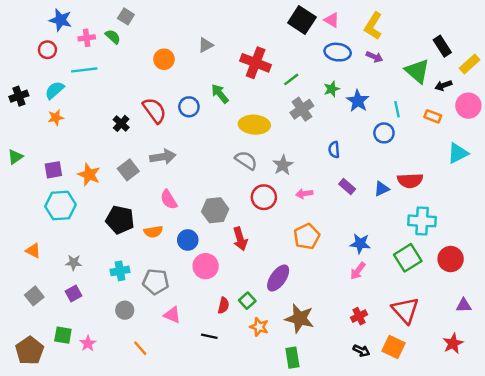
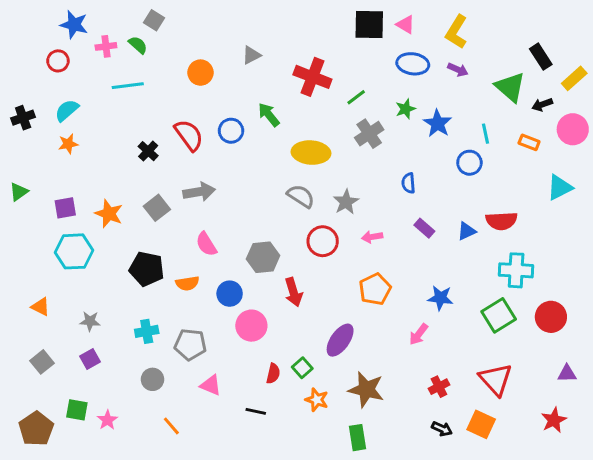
black square: (302, 20) -> (369, 25), turned -32
cyan line: (84, 70) -> (128, 86), moved
pink arrow: (358, 271) -> (419, 334), moved

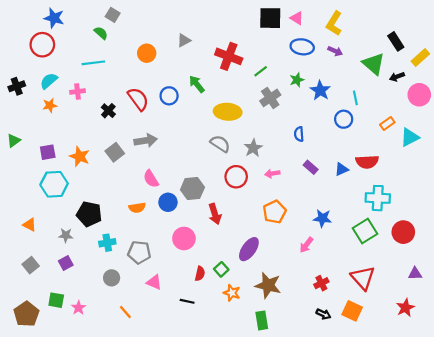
pink cross: (106, 46) -> (77, 92), moved
red circle: (58, 61) -> (42, 45), size x1.5
orange rectangle: (529, 142) -> (387, 123), moved, turned -56
black pentagon: (147, 269) -> (89, 214), moved
blue circle: (230, 294) -> (168, 202), moved

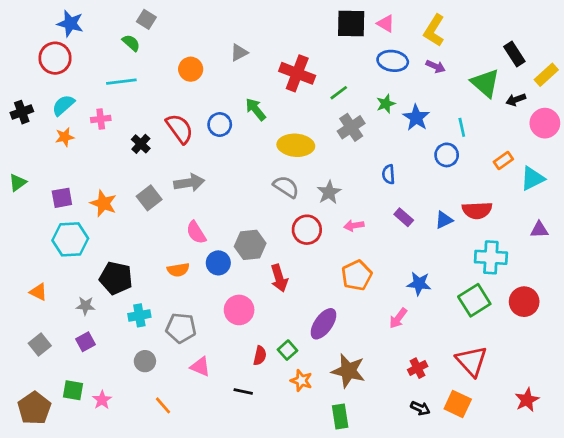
purple triangle: (415, 274) -> (539, 230), moved

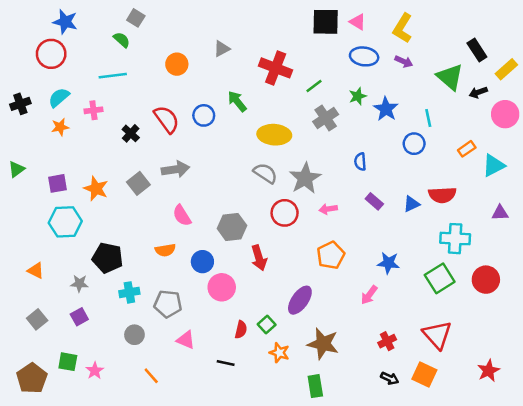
gray star: (329, 192) -> (305, 178), size x1.4
blue circle: (218, 263) -> (202, 262), moved

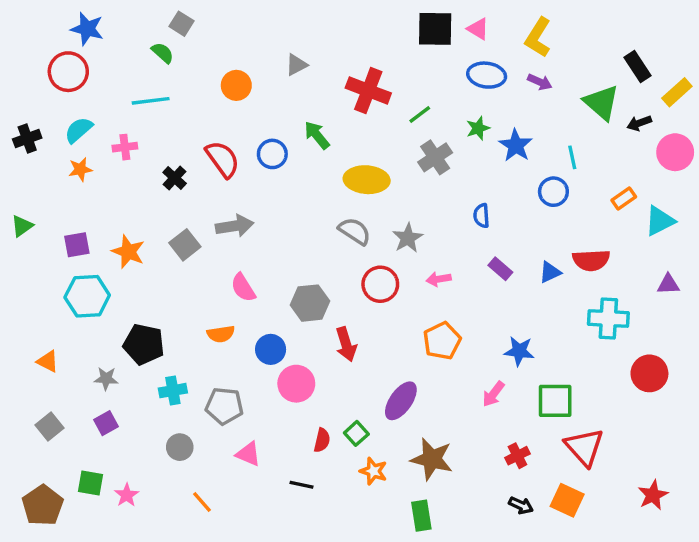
gray star: (305, 178) -> (408, 238), size x0.7
green square: (440, 278) -> (555, 401), moved, turned 32

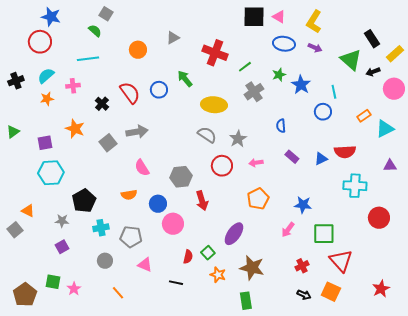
orange star: (128, 252) -> (75, 129), moved
black pentagon: (144, 344) -> (84, 201), turned 30
gray square: (49, 427) -> (15, 230), moved

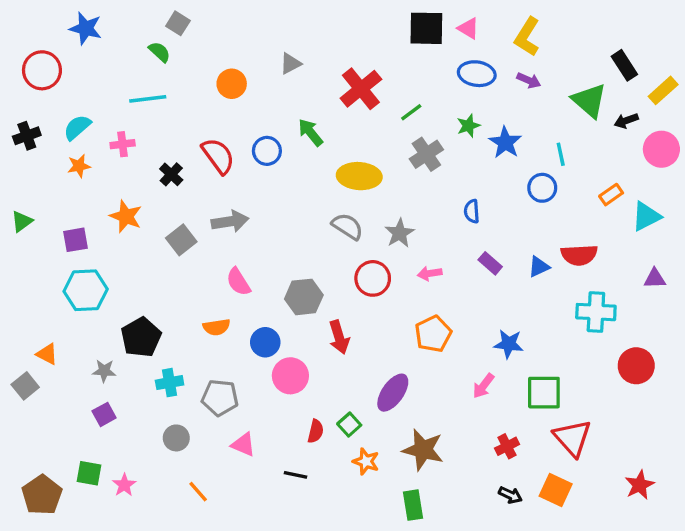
red circle: (40, 42) -> (42, 70), moved
red cross: (215, 53) -> (361, 89), turned 30

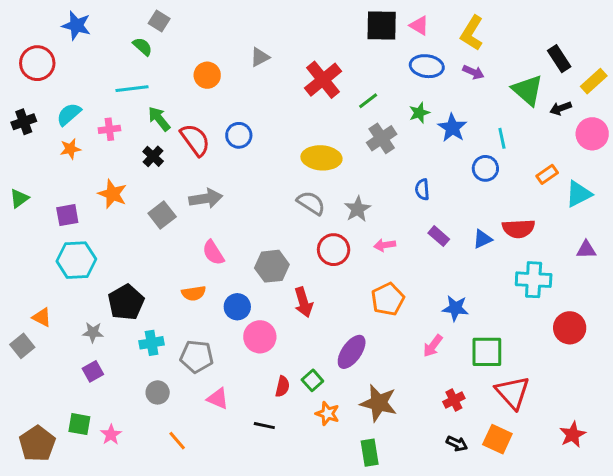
green arrow: (311, 132) -> (159, 119), moved

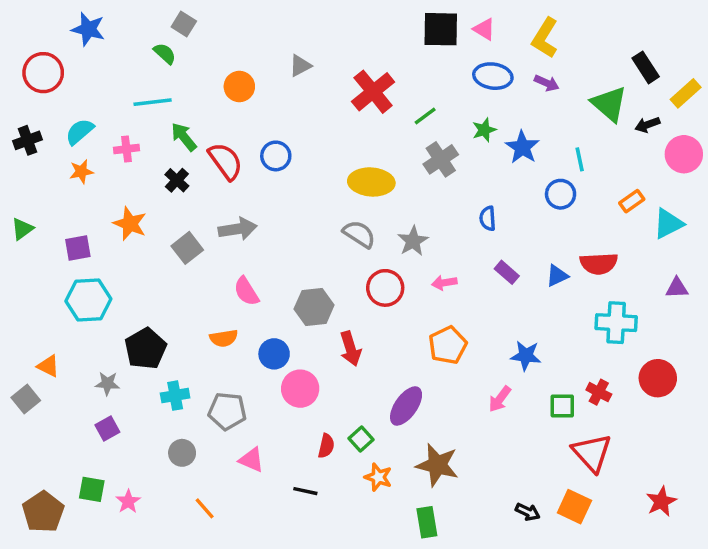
green square: (487, 352) -> (562, 406), size x0.7
red cross: (454, 400) -> (599, 392), moved, turned -35

